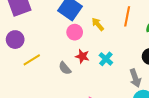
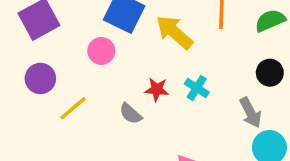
yellow arrow: (98, 24) -> (174, 32), size x1.6
pink circle: (75, 32) -> (101, 51), moved

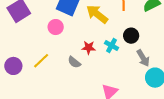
black circle: (270, 73) -> (131, 36), moved
purple circle: (40, 78) -> (13, 66), moved

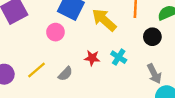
black circle: (131, 36) -> (152, 37), moved
gray semicircle: (74, 62) -> (65, 74), moved, turned -88

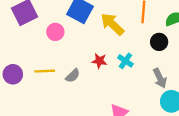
pink circle: (55, 32) -> (55, 32), moved
yellow line: (37, 70) -> (45, 71), turned 36

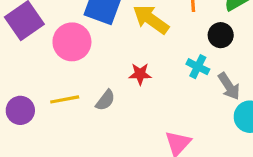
pink circle: (55, 32) -> (72, 42), size x1.5
cyan cross: (125, 61) -> (198, 67), moved

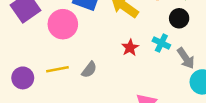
red star: (140, 74) -> (130, 48), moved, turned -30

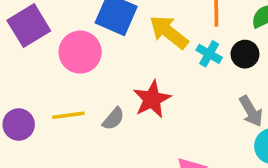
cyan cross: (161, 43) -> (209, 54), moved
red star: (130, 48) -> (152, 99), moved, size x1.5

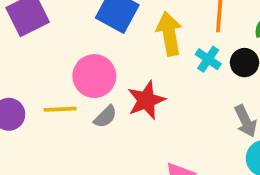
yellow arrow: (169, 32) -> (169, 34), turned 36
pink circle: (80, 52) -> (94, 76), moved

